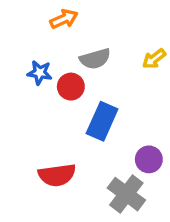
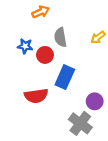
gray semicircle: (95, 59) -> (60, 37), turned 96
red semicircle: (57, 175) -> (36, 96), moved

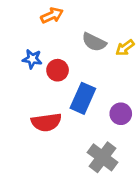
gray semicircle: (60, 37) -> (94, 42), moved, turned -54
purple circle: (95, 101) -> (121, 114), moved

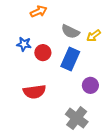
blue rectangle: (83, 98) -> (70, 59), moved

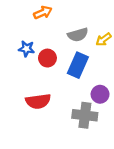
gray semicircle: (70, 32) -> (78, 35), turned -42
gray cross: (77, 118) -> (85, 115), moved, turned -30

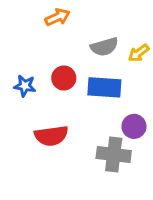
blue star: (26, 49) -> (25, 86), moved
blue rectangle: (78, 65) -> (104, 87), turned 70

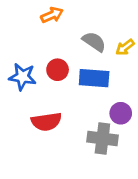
gray semicircle: (104, 47) -> (94, 42), turned -130
blue star: (25, 86) -> (22, 77), size x1.4

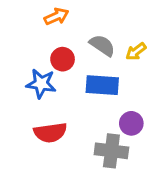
red circle: (58, 70) -> (63, 59), moved
blue star: (22, 77) -> (41, 84), moved

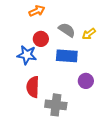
red semicircle: (50, 133) -> (33, 87), turned 100
gray cross: (111, 151) -> (56, 105), moved

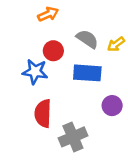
gray cross: (56, 105) -> (73, 137), turned -30

